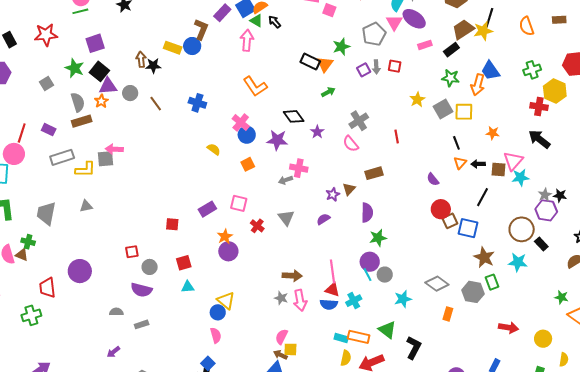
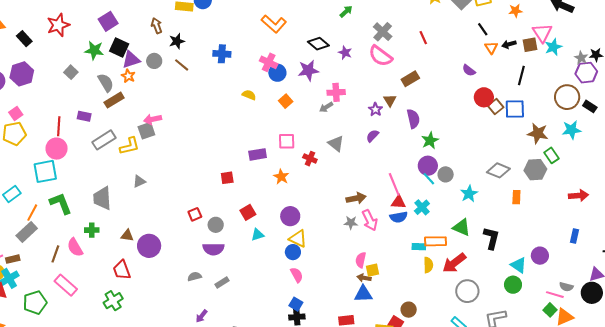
black star: (153, 66) -> (177, 41), moved
pink semicircle: (351, 144) -> (380, 56), size x1.4
purple rectangle: (207, 209) -> (258, 154), turned 36
purple circle: (228, 251) -> (290, 216), moved
brown triangle: (22, 255) -> (127, 235), moved

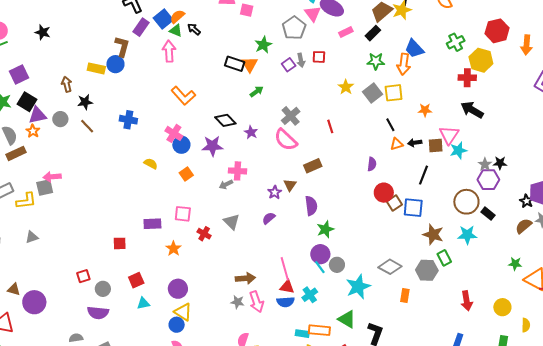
orange triangle: (491, 48) -> (397, 144), turned 40
purple semicircle: (469, 70) -> (372, 164), turned -128
cyan star: (469, 194) -> (358, 287), size x1.4
red arrow: (578, 196) -> (467, 301), turned 78

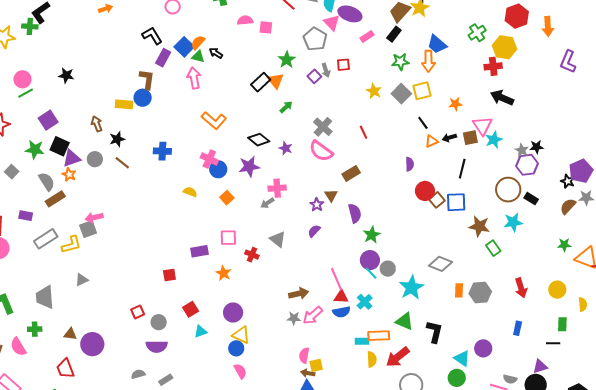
black rectangle: (235, 64) -> (261, 82), turned -54
gray hexagon: (427, 270) -> (480, 292), moved
pink arrow: (256, 302) -> (313, 315), turned 75

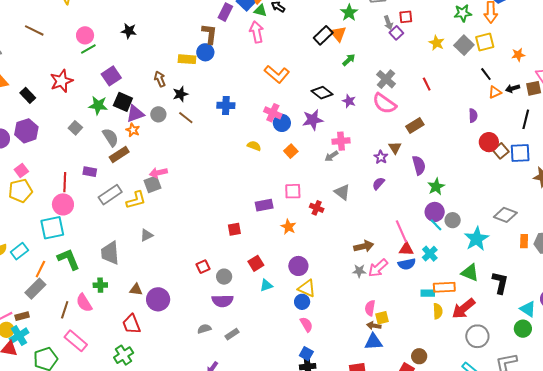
purple square: (314, 76) -> (396, 33), moved

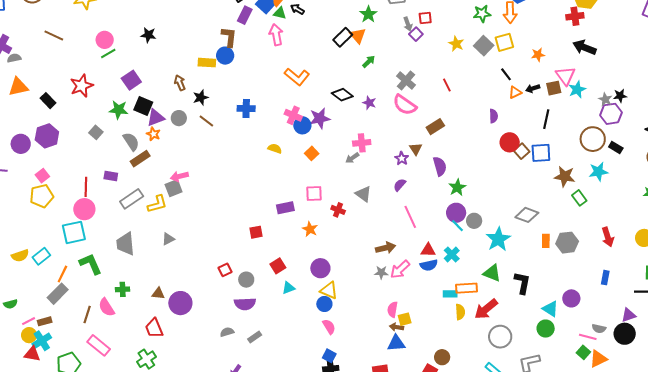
purple star: (313, 120) -> (320, 118), moved
pink line: (401, 231) -> (410, 217), moved
gray trapezoid: (110, 253) -> (125, 244), moved

